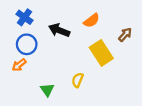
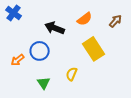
blue cross: (25, 17) -> (14, 13), moved
brown arrow: (125, 35) -> (116, 21), moved
blue circle: (27, 44) -> (40, 51), moved

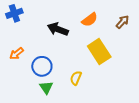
blue cross: (14, 13) -> (14, 13), turned 35
blue circle: (40, 51) -> (42, 66), moved
orange arrow: (18, 60) -> (17, 54), moved

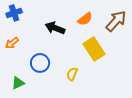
brown arrow: (123, 22) -> (116, 21), size x1.6
orange arrow: (17, 54) -> (12, 43), moved
green triangle: (46, 88) -> (18, 83), moved, turned 40

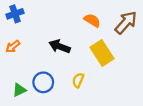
orange semicircle: (85, 19) -> (92, 20), turned -112
black arrow: (55, 28) -> (60, 46), moved
blue circle: (40, 63) -> (43, 82), moved

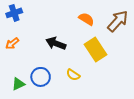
yellow semicircle: (78, 80) -> (73, 75), turned -80

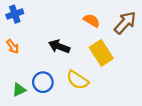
orange arrow: (12, 43) -> (13, 46), turned -88
yellow semicircle: (73, 75) -> (78, 80), size x1.5

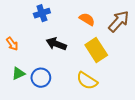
blue cross: (15, 14) -> (42, 13), moved
yellow semicircle: (78, 80) -> (87, 81), moved
green triangle: (19, 90) -> (18, 74), moved

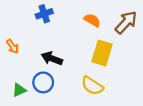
black arrow: (56, 44) -> (52, 58), moved
yellow rectangle: (96, 50) -> (102, 53), turned 50
green triangle: (18, 74) -> (19, 90), moved

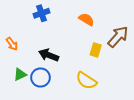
brown arrow: (126, 22) -> (118, 37), moved
yellow rectangle: (102, 53) -> (96, 50), size x0.6
green triangle: (19, 90) -> (20, 74), moved

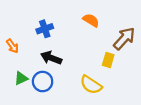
blue cross: (42, 13) -> (45, 29), moved
yellow rectangle: (96, 50) -> (108, 60), moved

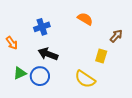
brown arrow: (124, 38) -> (116, 36), size x0.6

